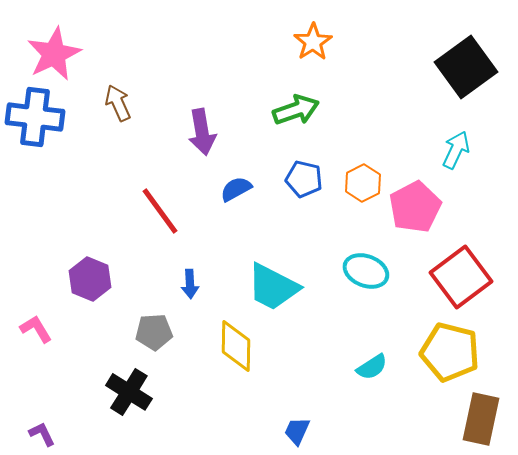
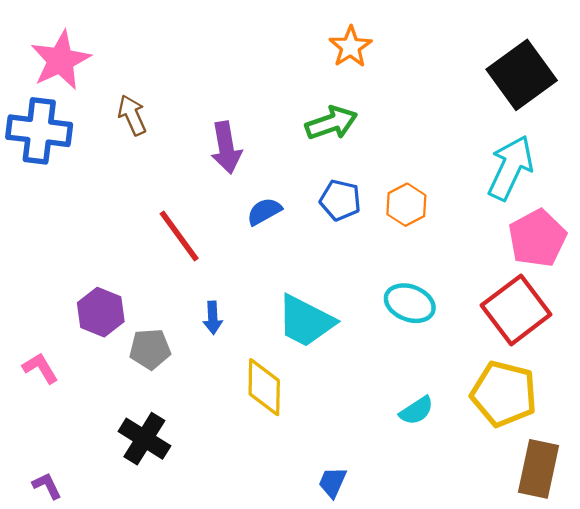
cyan arrow: (456, 150) -> (510, 168), size x1.5
pink pentagon: (415, 207) -> (537, 238), moved
gray pentagon: (154, 332) -> (150, 349), moved

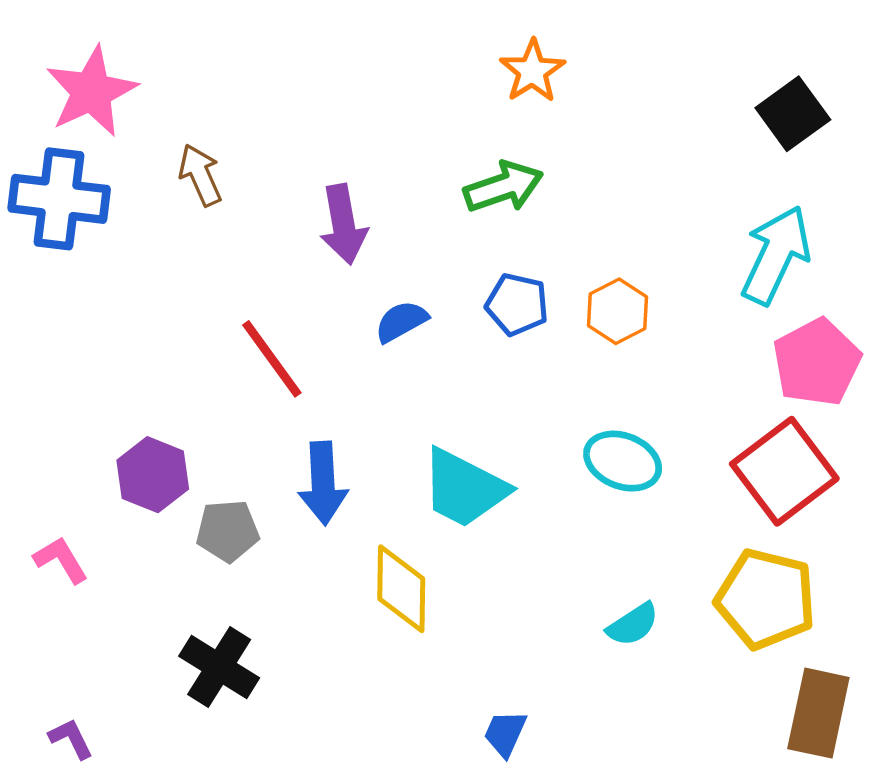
black square: (522, 75) -> (793, 114), size x0.7
blue arrow: (213, 318) -> (323, 483), size x1.6

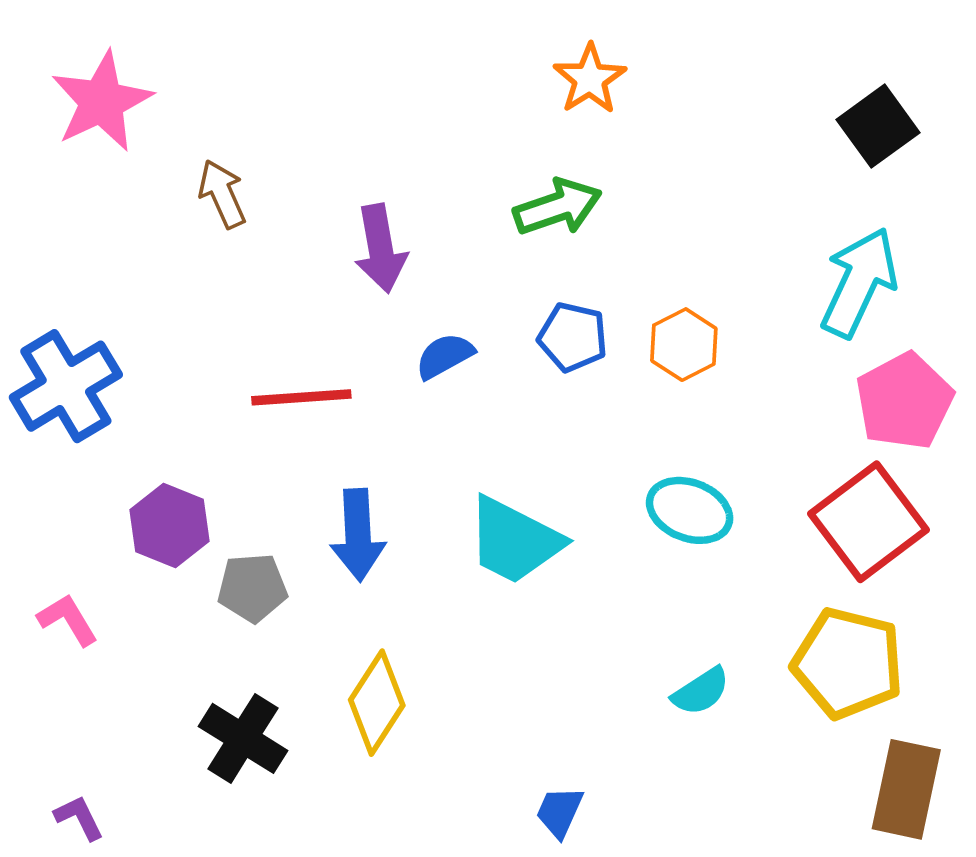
blue cross: (59, 199) -> (66, 386), moved, turned -38
red line: (272, 359) -> (301, 397), turned -58
yellow diamond: (401, 589) -> (377, 703), moved, turned 32

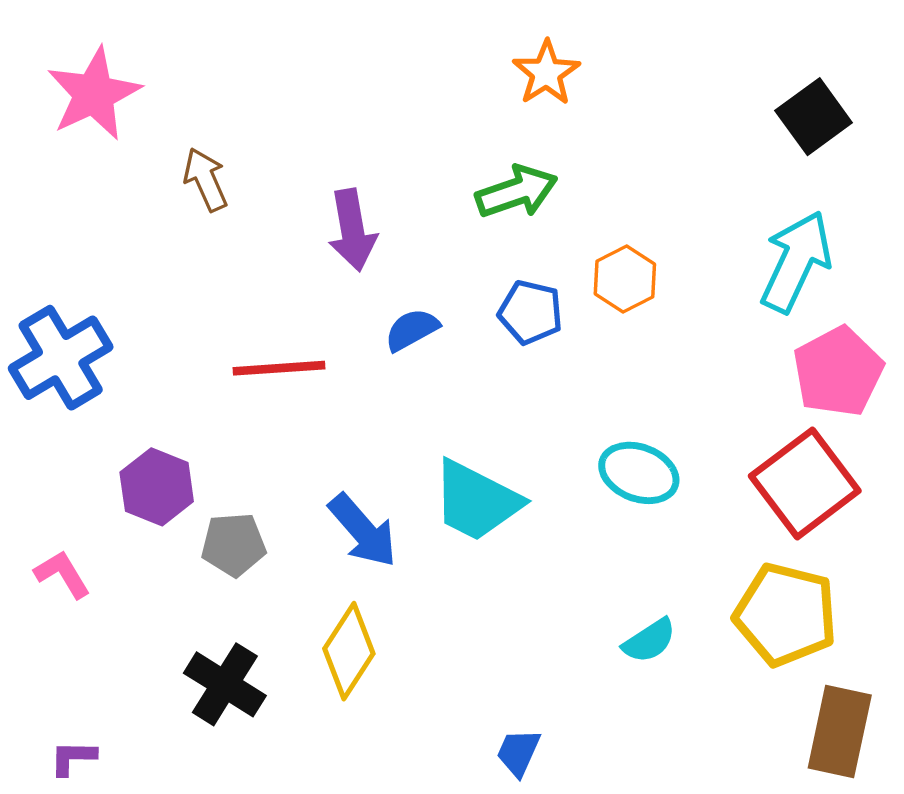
orange hexagon: (684, 345) -> (625, 279), moved
blue arrow: (358, 535) -> (363, 531), moved, turned -38
purple L-shape: (79, 818) -> (73, 758), turned -63

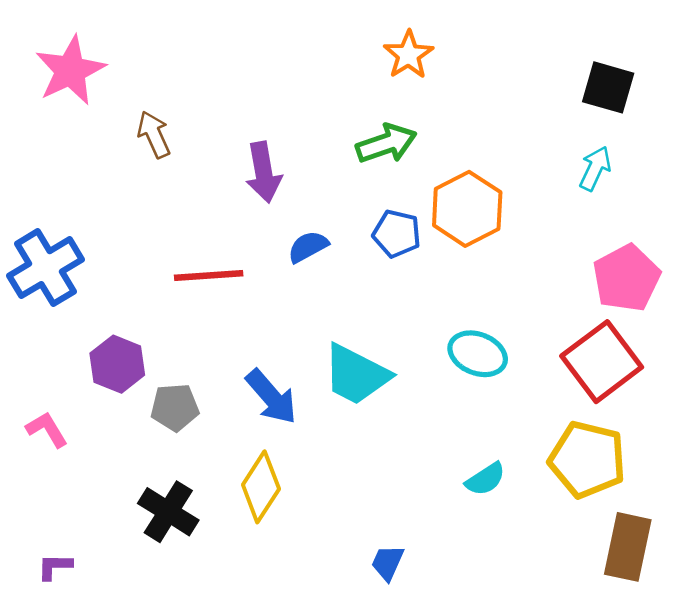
black square: (814, 117) -> (608, 87), turned -38
cyan arrow: (796, 262) -> (595, 168), moved, size x0.6
orange hexagon: (625, 279) -> (467, 209), size x1.5

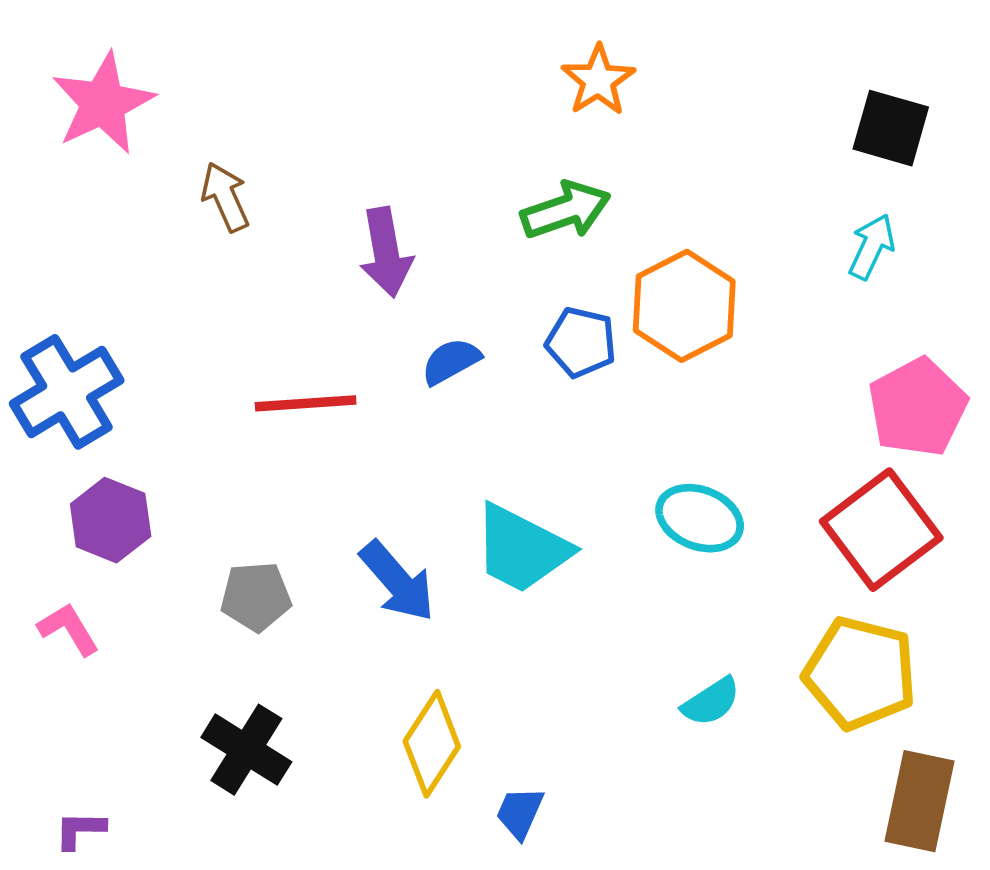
purple hexagon: (117, 364) -> (111, 520), moved
yellow diamond: (261, 487) -> (432, 744), moved
blue trapezoid: (388, 563) -> (520, 813), moved

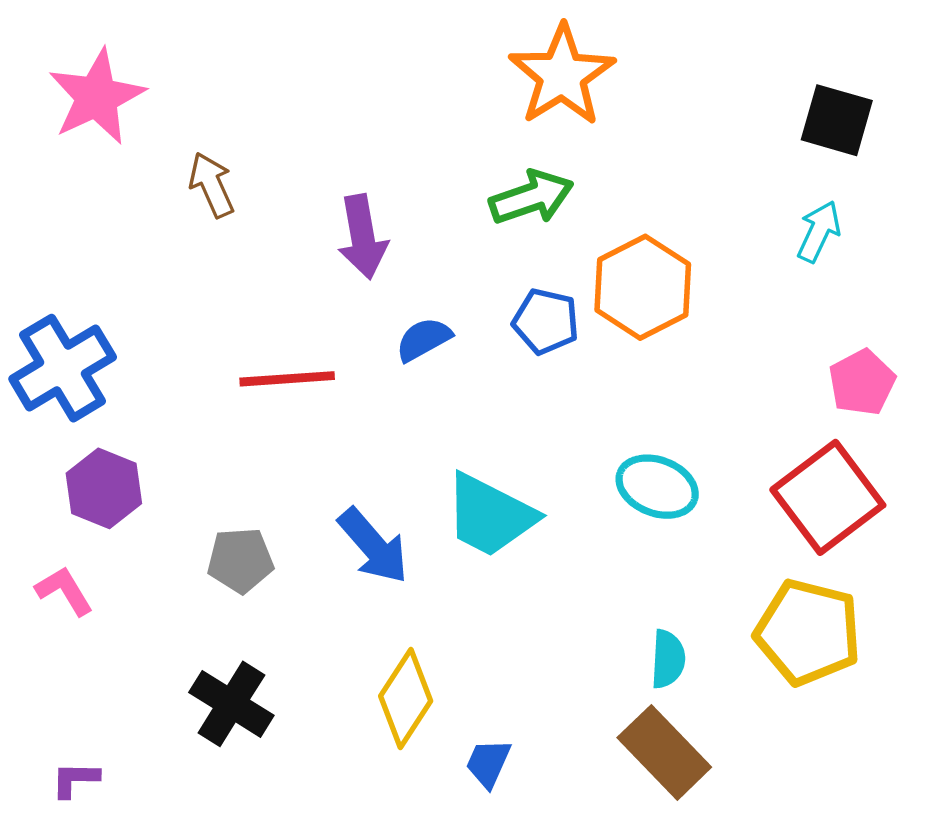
orange star: (598, 80) -> (562, 75), size x1.5
pink pentagon: (918, 407) -> (862, 382), size x0.7
cyan semicircle: (711, 702) -> (668, 659), turned -54
brown rectangle: (919, 801) -> (664, 752), moved, turned -56

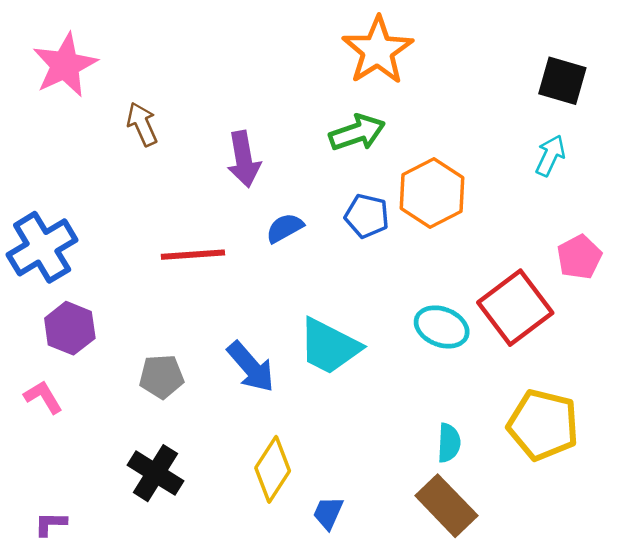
red square: (828, 497) -> (515, 308), moved

